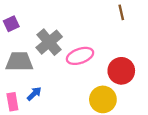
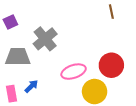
pink ellipse: (80, 56) -> (74, 72), moved

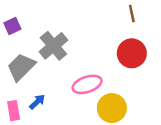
gray trapezoid: (18, 57) -> (21, 67), turned -45
red circle: (111, 65) -> (132, 53), moved

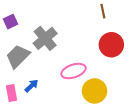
brown line: (132, 13) -> (103, 11), moved

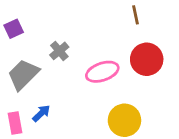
gray cross: (45, 38) -> (59, 51), size x0.6
pink ellipse: (74, 71) -> (102, 72), moved

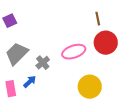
brown line: (136, 15) -> (98, 19), moved
gray cross: (59, 51) -> (43, 63), moved

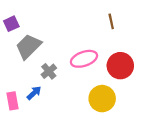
red circle: (106, 43) -> (120, 66), moved
gray trapezoid: (17, 54) -> (28, 46), moved

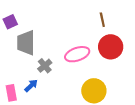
gray trapezoid: (28, 46) -> (26, 43), turned -45
red circle: (120, 66) -> (111, 47), moved

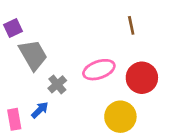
gray trapezoid: (26, 43) -> (33, 55), turned 150
red circle: (111, 47) -> (142, 78), moved

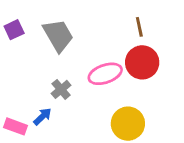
gray trapezoid: (33, 55) -> (58, 35), moved
red circle: (142, 78) -> (142, 62), moved
pink rectangle: (14, 119) -> (16, 126), turned -60

